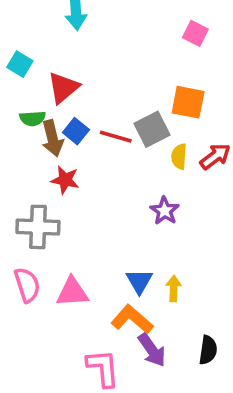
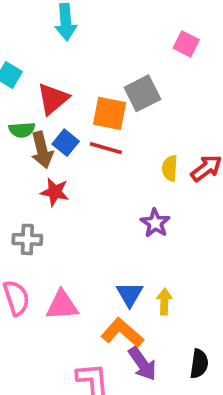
orange square: (188, 102) -> (110, 113), moved
gray square: (152, 129) -> (142, 93), moved
gray cross: (38, 227) -> (27, 239), size x0.7

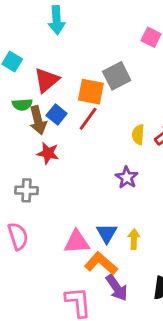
red line: (106, 148) -> (88, 119), turned -70
pink triangle: (62, 305) -> (77, 242), moved

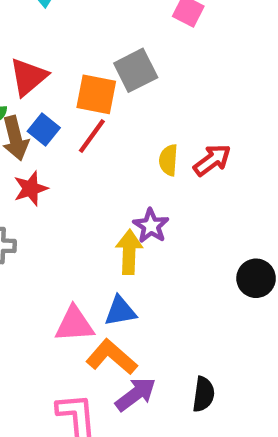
red star: (48, 153) -> (31, 189), turned -30
blue triangle: (107, 233) -> (120, 311), turned 50
yellow arrow: (134, 239) -> (129, 252), moved, size x1.4
purple arrow: (117, 288) -> (136, 394), turned -92

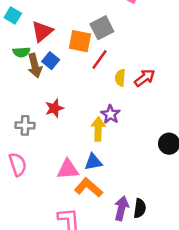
red line: (92, 136) -> (99, 59), moved
red star: (31, 189) -> (54, 108), moved
purple arrow: (136, 394) -> (121, 208), moved, turned -40

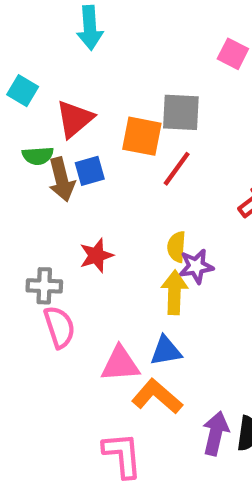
gray square: (102, 28) -> (181, 112), turned 30
blue square: (51, 61) -> (90, 171), turned 35
yellow semicircle: (120, 78) -> (177, 247), moved
purple star: (110, 114) -> (196, 266), turned 30
pink semicircle: (18, 164) -> (59, 327), moved

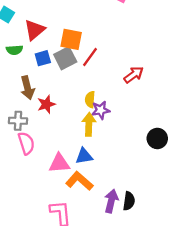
gray square: (181, 112) -> (65, 58), moved, turned -30
brown arrow: (62, 180) -> (27, 88), moved

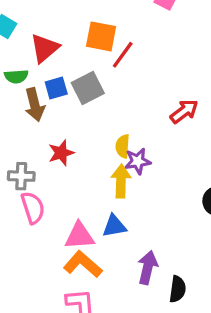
orange square: (71, 39) -> (101, 36), moved
red line: (90, 57) -> (123, 55), moved
brown arrow: (27, 88) -> (35, 105), moved
orange L-shape: (79, 181) -> (83, 264), moved
purple arrow: (111, 201) -> (148, 268), moved

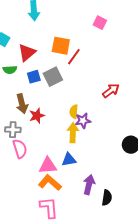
brown arrow: (35, 105) -> (22, 104), moved

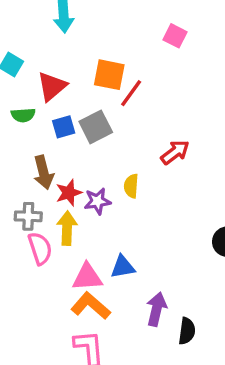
red arrow: (111, 91) -> (175, 152), moved
purple star: (83, 121) -> (97, 201), moved
yellow arrow: (73, 133) -> (67, 228), moved

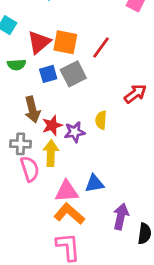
orange square: (109, 75) -> (65, 42), moved

